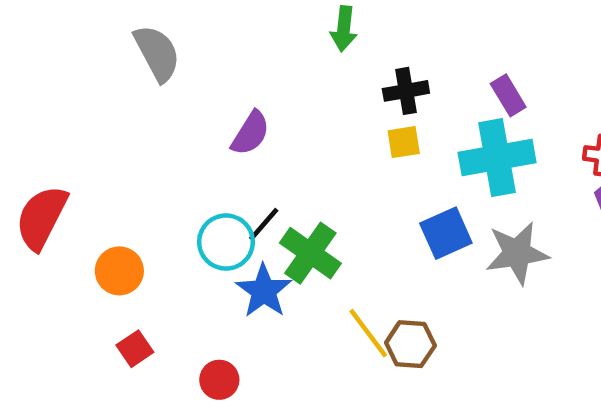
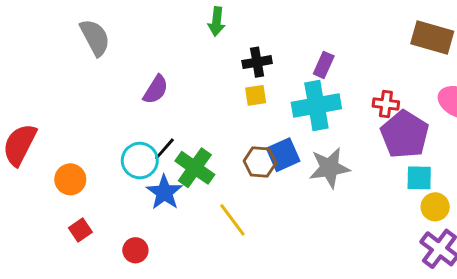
purple rectangle: (508, 95) -> (324, 65), turned 55
brown hexagon: (410, 344) -> (260, 162), moved

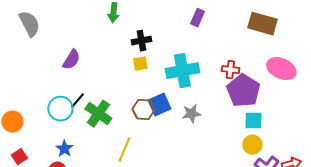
purple rectangle: (324, 65) -> (197, 18), moved
gray star: (329, 168) -> (191, 114), size x0.7
blue star: (164, 192) -> (64, 149), moved, size x0.7
yellow circle: (435, 207) -> (252, 145), moved
yellow line: (232, 220) -> (124, 150), turned 60

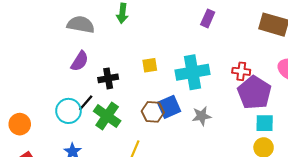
gray semicircle: (29, 24) -> (81, 25), moved, turned -52
black cross: (141, 41) -> (108, 78), moved

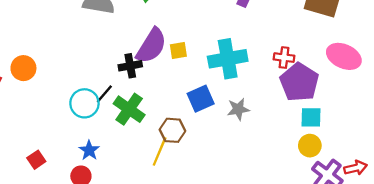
purple semicircle: (80, 61) -> (151, 46), moved, size x1.5
brown hexagon: (153, 112) -> (172, 130), moved
orange circle: (20, 124) -> (23, 68), moved

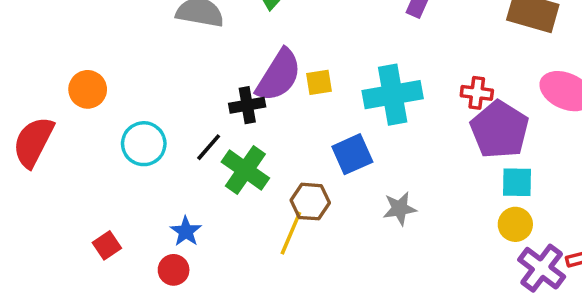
orange circle: (23, 68) -> (88, 89), moved
cyan circle: (84, 103) -> (144, 144), moved
gray star: (238, 109) -> (400, 209), moved

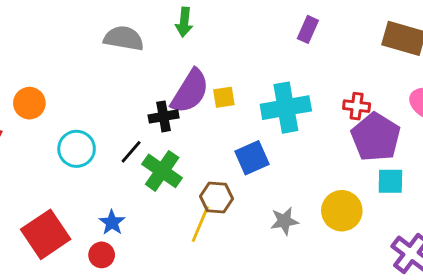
gray star: (400, 209) -> (284, 221), moved
yellow circle: (515, 224) -> (342, 211), moved, size x1.4
red square: (107, 245) -> (46, 234), size x2.0

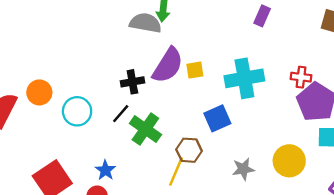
gray semicircle: (124, 38) -> (145, 23), moved
orange circle: (29, 103) -> (39, 92), moved
black cross: (164, 116) -> (132, 82), moved

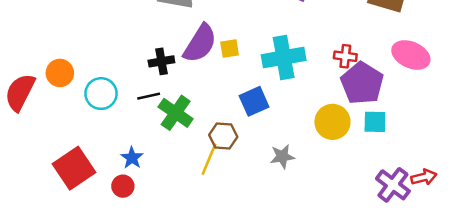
black line: (121, 114) -> (149, 96), turned 36
yellow circle: (289, 161) -> (332, 122), moved

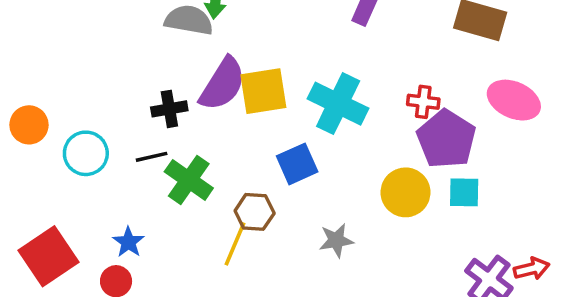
yellow square: (230, 49) -> (263, 91), size x1.8
cyan cross: (284, 58) -> (338, 104), turned 36

